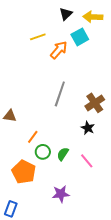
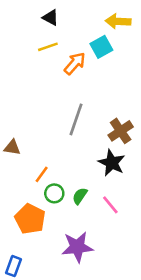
black triangle: (66, 14) -> (50, 18), moved, turned -48
black star: (88, 128) -> (112, 163), size x1.5
purple star: (61, 194) -> (77, 247), size x1.4

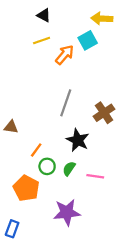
black star: (112, 163) -> (78, 140), moved
pink line: (110, 205) -> (95, 176), turned -42

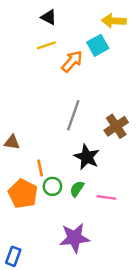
orange line: (36, 150) -> (40, 168), turned -48
orange pentagon: (26, 188) -> (23, 194), moved

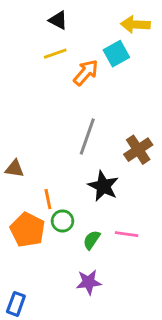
green semicircle: (77, 189) -> (92, 240), moved
purple star: (74, 238) -> (89, 282), size x0.7

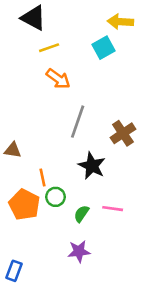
black triangle: (58, 20) -> (33, 18), moved, size x1.5
orange arrow: (86, 73) -> (58, 79), moved, turned 85

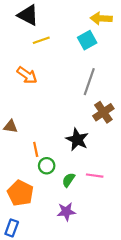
orange arrow: (58, 79) -> (27, 75), moved
gray line: (78, 122) -> (89, 82), moved
orange pentagon: (24, 205) -> (20, 193), moved

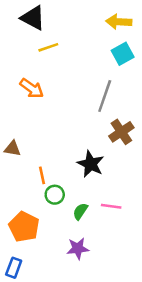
cyan square: (87, 40) -> (123, 54), moved

